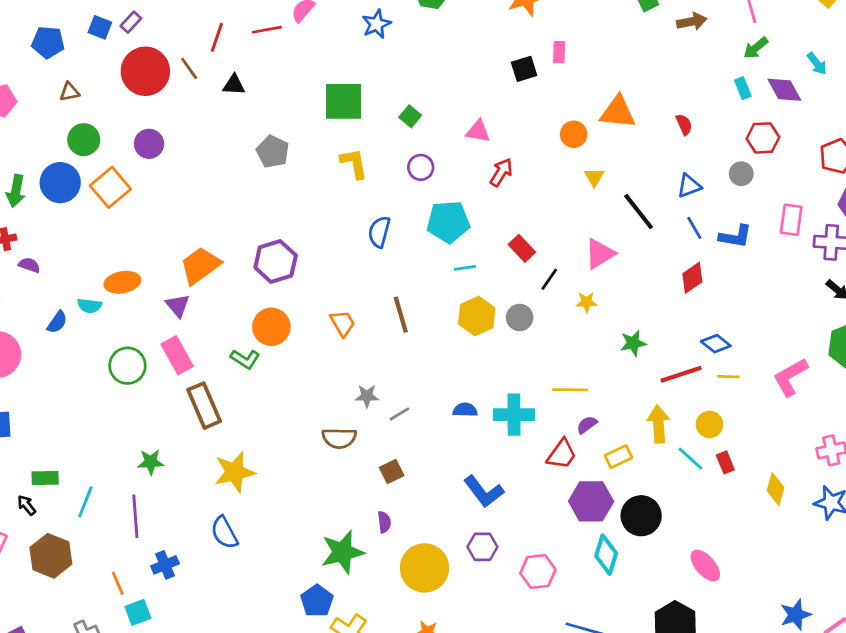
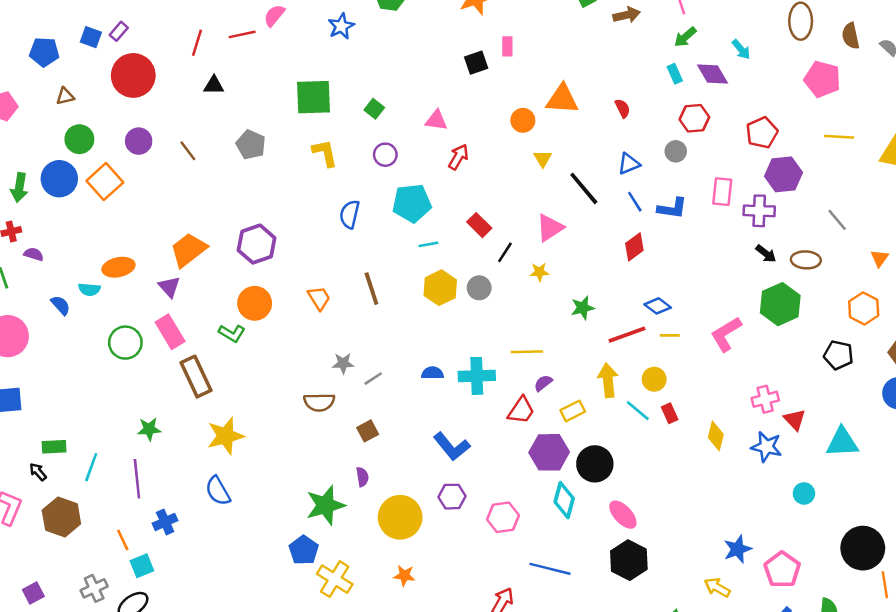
brown line: (189, 68) -> (188, 151), moved
blue semicircle: (57, 322) -> (61, 305), turned -75
pink ellipse: (705, 566) -> (623, 515), moved

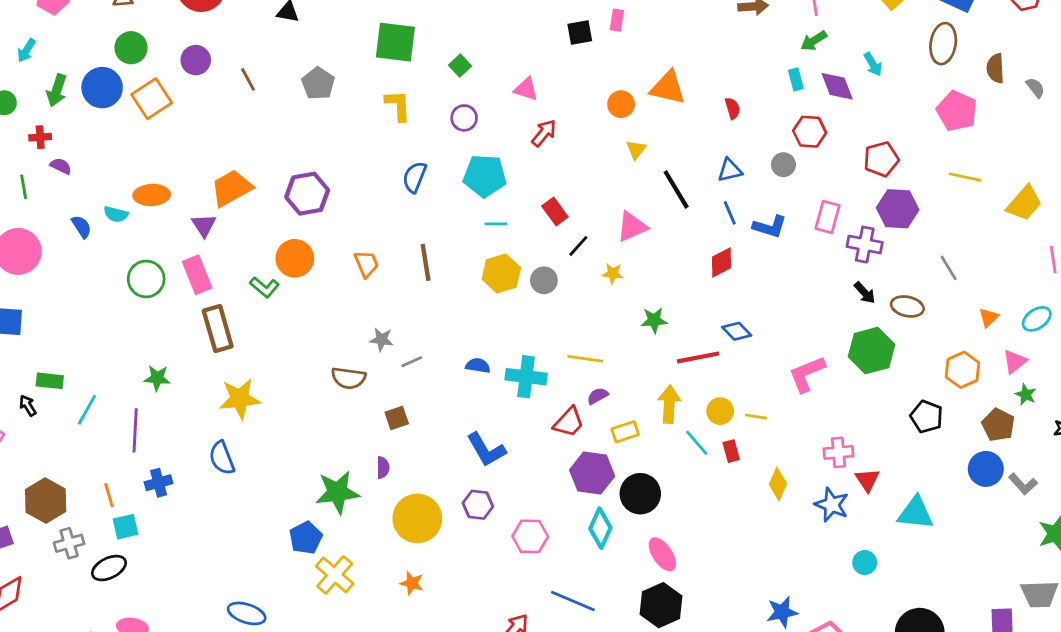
yellow line: (670, 335) -> (756, 417), moved
brown hexagon: (61, 517) -> (46, 501), moved

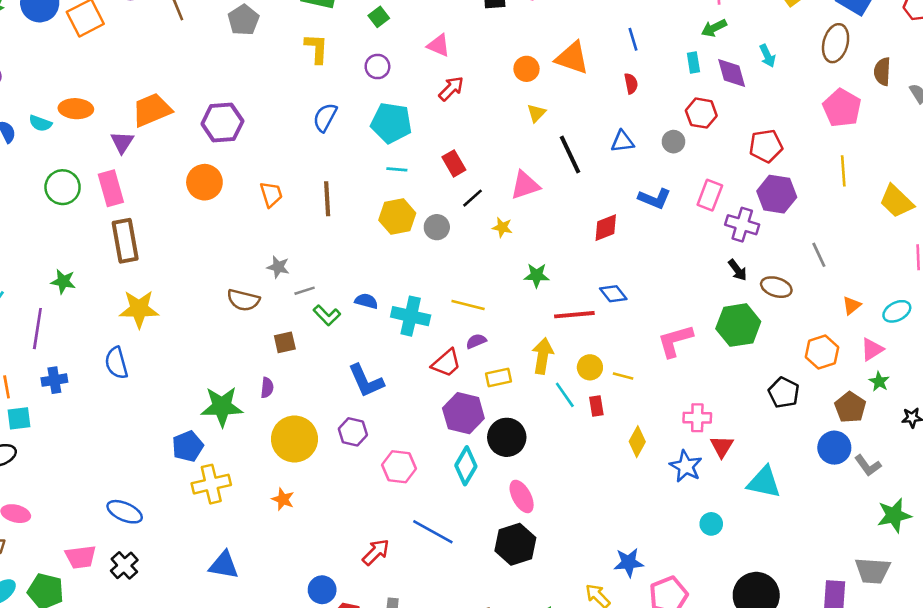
yellow line: (965, 177) -> (843, 171), turned 68
yellow trapezoid: (1024, 203) -> (896, 201), turned 87
blue line: (730, 213) -> (633, 39), moved
green L-shape: (265, 287) -> (327, 315), moved
yellow cross: (335, 575) -> (211, 484), turned 30

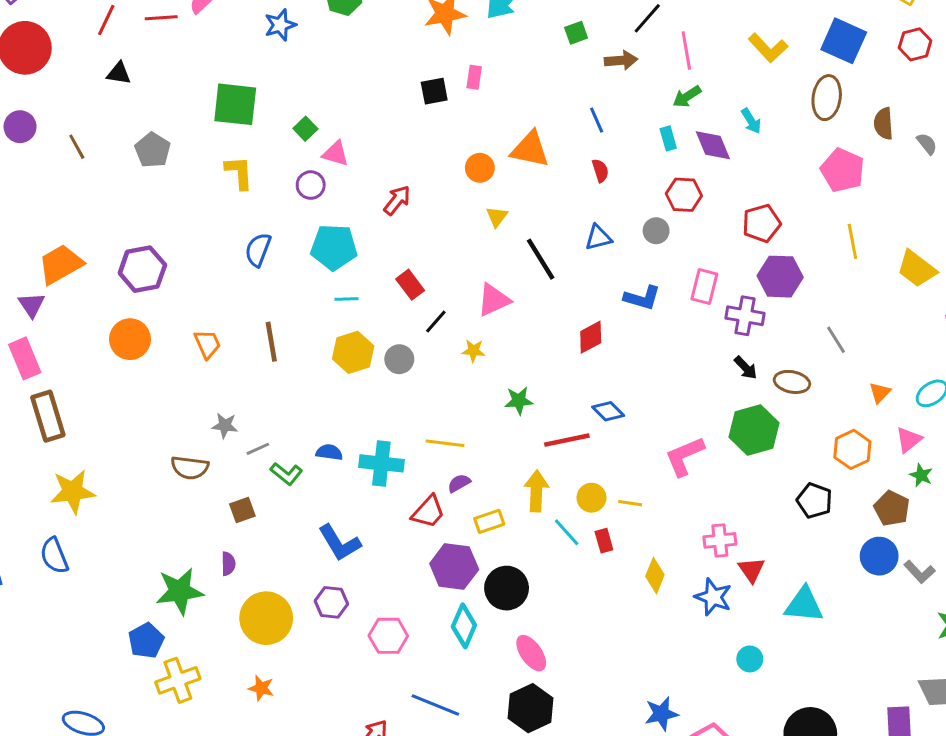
pink triangle: (439, 45) -> (335, 153), moved

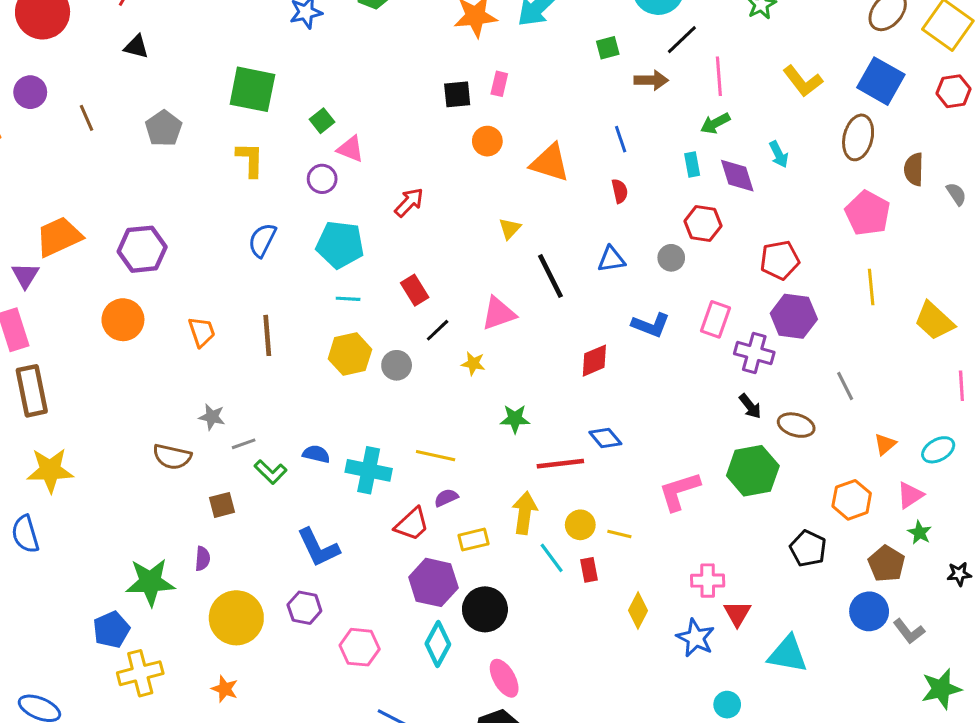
orange circle: (480, 168) -> (487, 141), moved

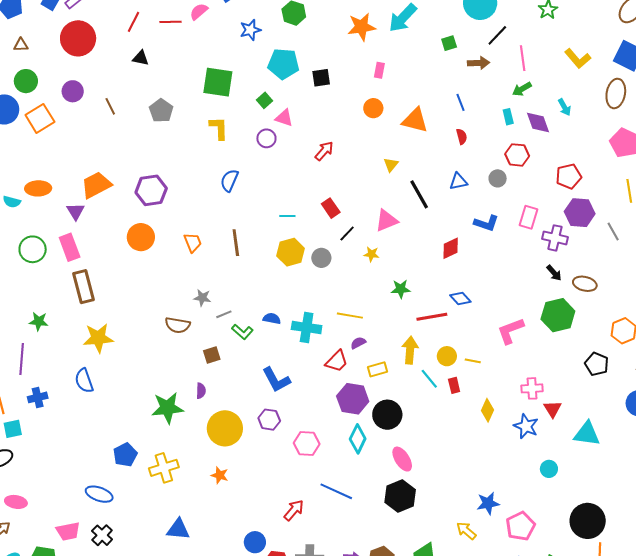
black square: (457, 94) -> (321, 78), moved
cyan pentagon: (340, 245) -> (283, 64), moved
gray line: (845, 386) -> (613, 231), moved
blue pentagon: (111, 630) -> (125, 455), moved

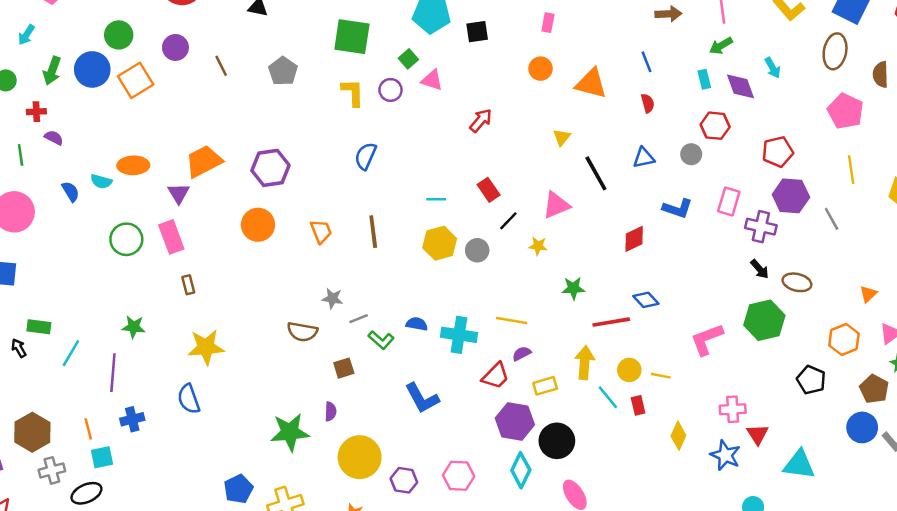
purple circle: (266, 138) -> (391, 90), moved
brown rectangle: (84, 287) -> (188, 285), size x0.5
purple hexagon: (269, 420) -> (404, 480), moved

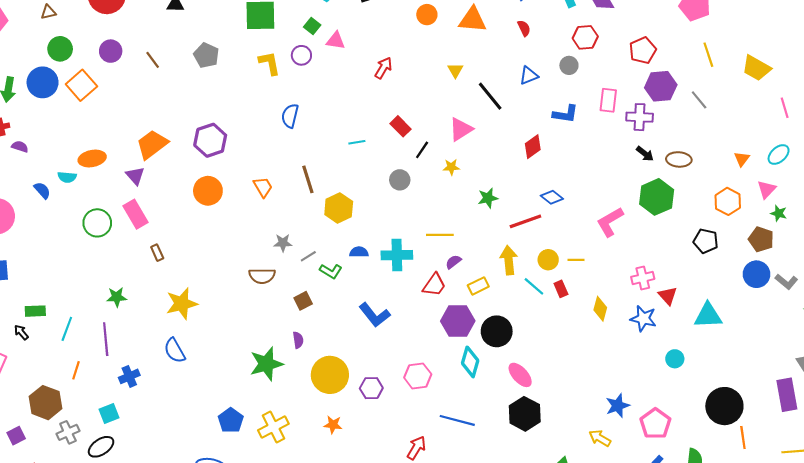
yellow hexagon: (440, 243) -> (339, 208), moved
orange line: (88, 429) -> (76, 370), moved, turned 42

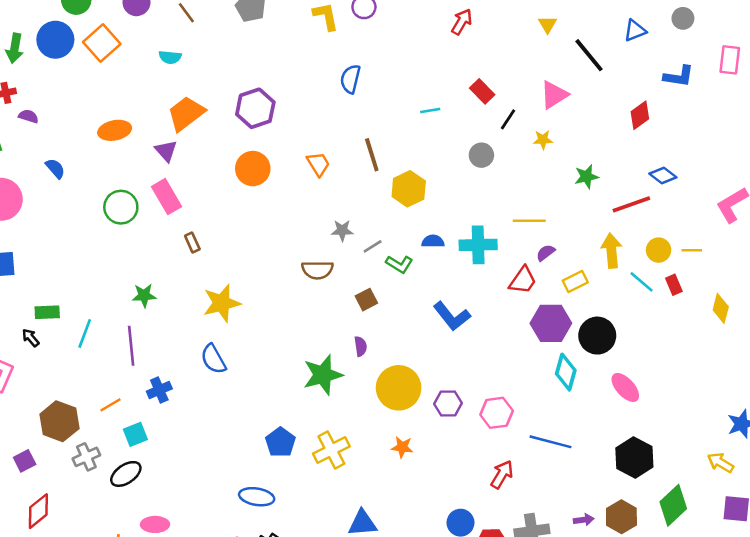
cyan semicircle: (67, 177) -> (170, 57), moved
orange line: (76, 370) -> (111, 405), moved, turned 42
pink hexagon: (418, 376) -> (497, 413), moved
black hexagon: (525, 414) -> (634, 457), moved

